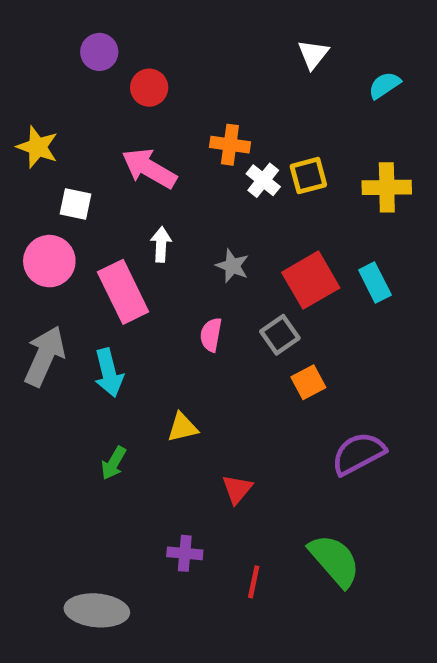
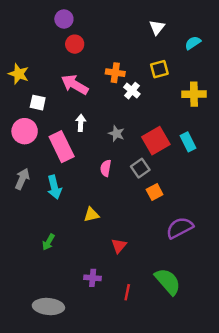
purple circle: (99, 52) -> (64, 19), moved
yellow square: (308, 176) -> (159, 69), moved
gray arrow: (45, 356) -> (22, 179), size x0.7
green arrow: (114, 463) -> (48, 242), moved

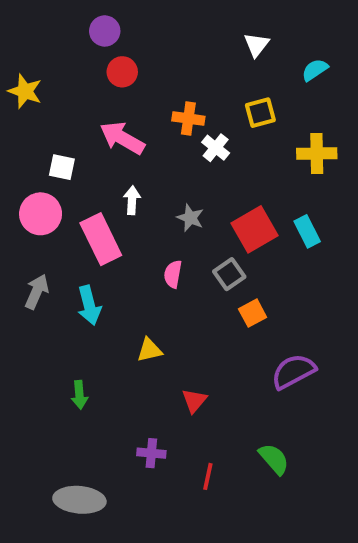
yellow star: (19, 74) -> (25, 91), moved
green arrow: (48, 242) -> (79, 395), turned -35
green semicircle: (168, 281) -> (274, 459), size x0.7

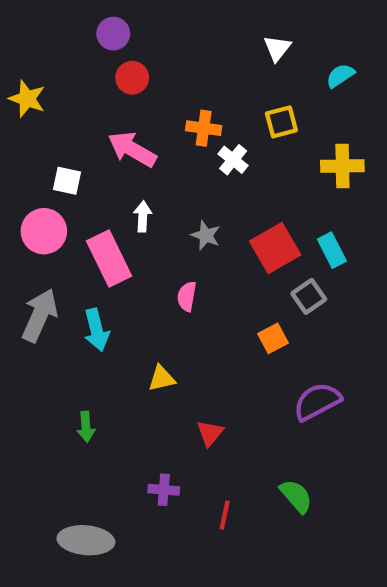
gray square: (229, 274) -> (309, 296), moved
gray arrow: (37, 292) -> (40, 315), size x1.4

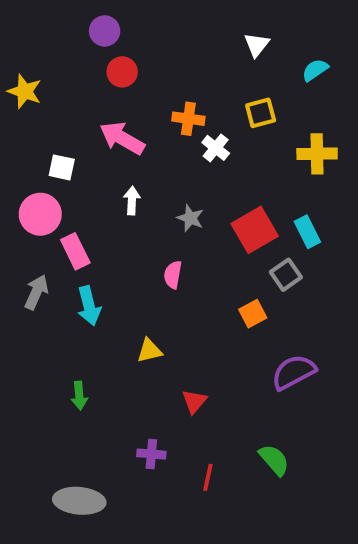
pink rectangle: (109, 259) -> (75, 251), moved, size x0.7
gray arrow: (40, 315) -> (36, 292), size x0.7

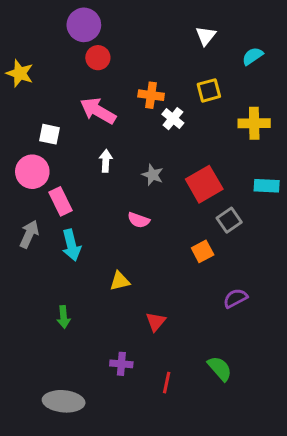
purple circle: (105, 31) -> (84, 25), size x1.4
cyan rectangle: (307, 232) -> (267, 186), moved, turned -60
pink semicircle: (173, 275) -> (139, 220), turned -80
purple semicircle: (294, 372) -> (235, 298), size x0.7

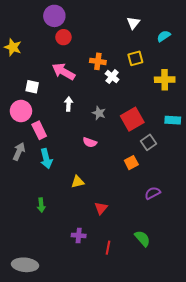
gray ellipse: (64, 401) -> (25, 265), moved

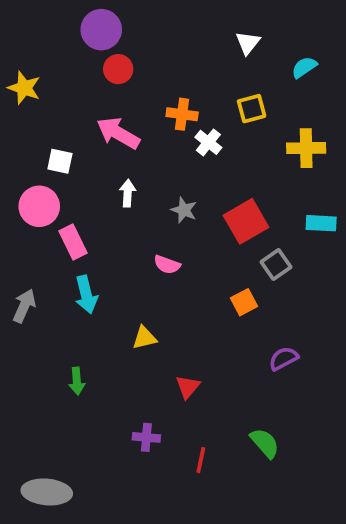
gray arrow: (19, 151) -> (24, 306), moved

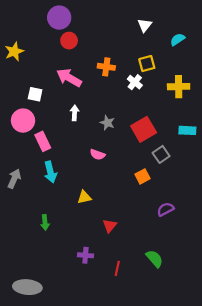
yellow star: (24, 88) -> (14, 51), turned 30
white cross: (208, 142) -> (135, 82), moved

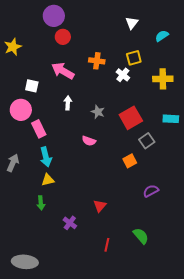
yellow triangle: (84, 197) -> (48, 180), moved
purple cross: (85, 255) -> (70, 223), moved, turned 32

